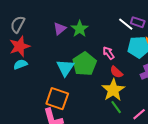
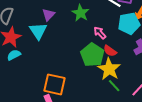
green star: (80, 29) -> (80, 13), moved
green pentagon: (84, 64) -> (92, 55), moved
cyan triangle: (65, 68) -> (38, 31), moved

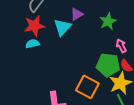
green pentagon: (92, 55) -> (108, 65), turned 30
orange square: (55, 84) -> (87, 87), moved

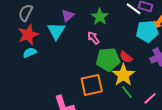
pink arrow: (121, 46) -> (93, 38), moved
orange square: (87, 87) -> (92, 85), turned -30

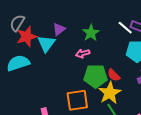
red star: (28, 35) -> (27, 37), moved
pink arrow: (93, 38) -> (83, 53), turned -72
cyan semicircle: (30, 53) -> (18, 63), size x1.6

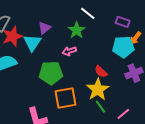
white line: (125, 28) -> (88, 13), moved
green pentagon: (96, 76) -> (51, 73), moved

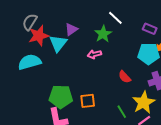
green pentagon: (51, 73) -> (61, 97), moved
yellow star: (98, 90) -> (144, 102), moved
orange square: (66, 98) -> (88, 101), size x0.7

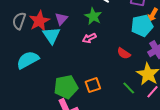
red star: (39, 36) -> (39, 21), moved

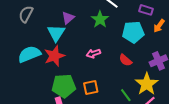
red star: (39, 21) -> (54, 56), moved
cyan pentagon: (142, 26) -> (133, 32), moved
pink arrow: (89, 38) -> (93, 54), moved

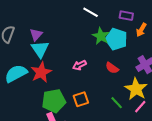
purple triangle: (68, 18) -> (36, 35), moved
green star: (100, 19) -> (101, 36), moved
cyan pentagon: (133, 32) -> (116, 39), turned 30

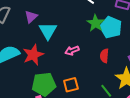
cyan triangle: (40, 49) -> (48, 31), moved
red semicircle: (112, 68) -> (104, 56), turned 56

